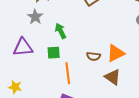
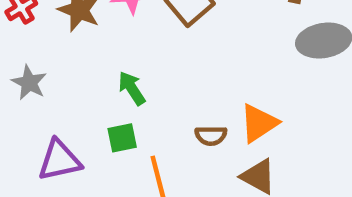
gray star: (35, 17) -> (29, 83), moved
purple triangle: (23, 47) -> (59, 160), moved

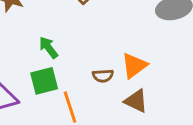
green square: (122, 138) -> (44, 81), size x1.4

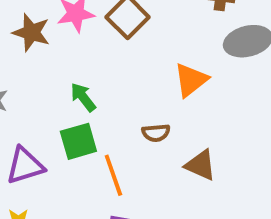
orange triangle: (134, 66) -> (191, 80), moved

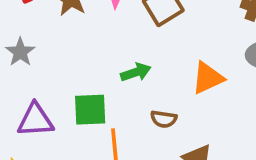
green arrow: (83, 97) -> (136, 72), moved, turned 96

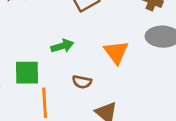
orange triangle: (208, 78) -> (116, 52), turned -44

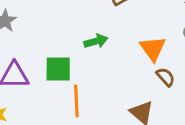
brown semicircle: (82, 82) -> (165, 77), moved, turned -144

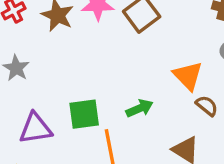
green arrow: (96, 41) -> (140, 108), moved

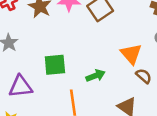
green square: (84, 114) -> (55, 65), moved

